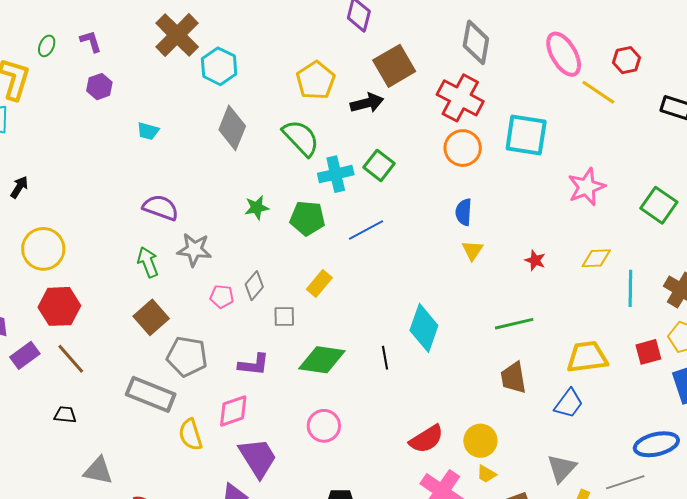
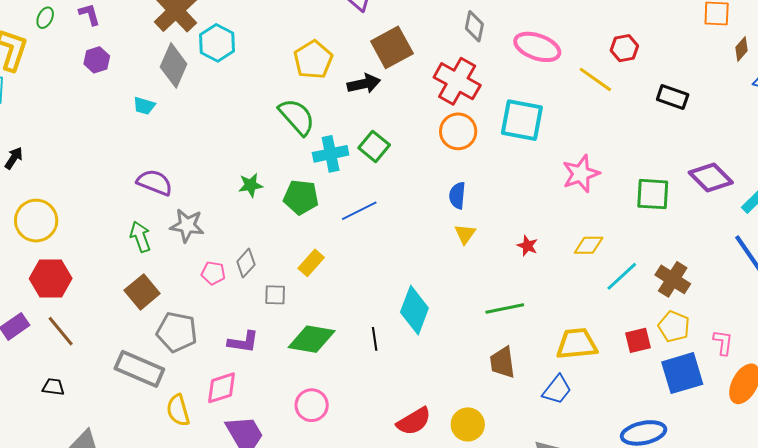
gray diamond: (476, 42) -> (474, 26), size x0.7
pink ellipse: (564, 54) -> (537, 47), moved, turned -42
gray diamond: (232, 128) -> (174, 65), moved
green square: (659, 205) -> (653, 194), turned -33
cyan line: (630, 288) -> (622, 276), turned 45

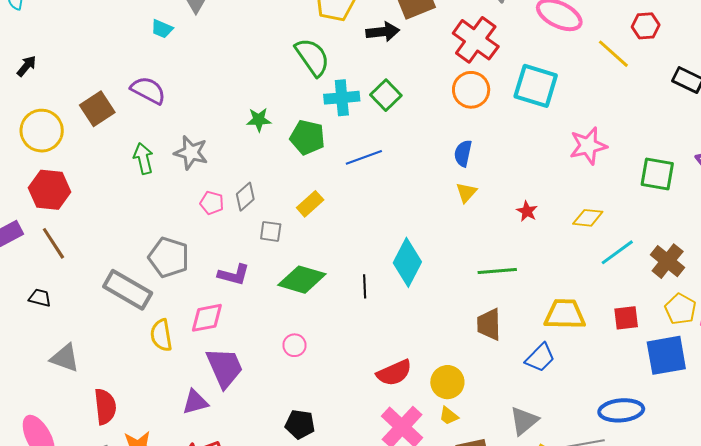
purple semicircle: (155, 182) -> (148, 90), moved
brown square: (142, 292) -> (97, 109), moved
yellow pentagon: (674, 327) -> (680, 309), moved
pink circle: (312, 405) -> (294, 345), size x0.7

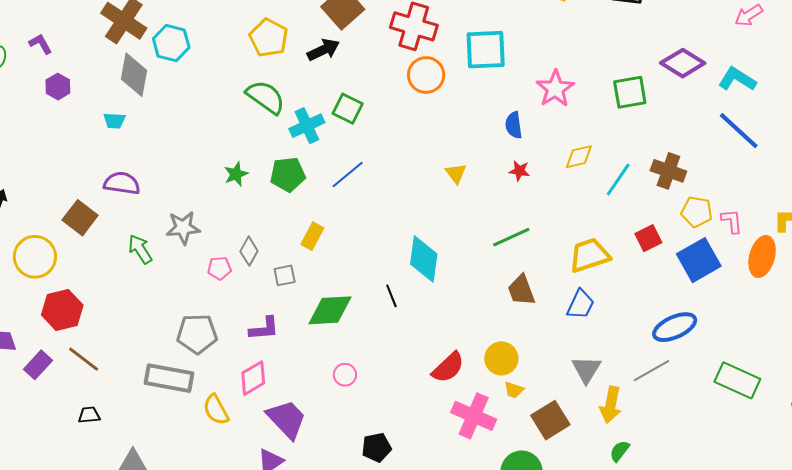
blue semicircle: (463, 153) -> (514, 125), moved

